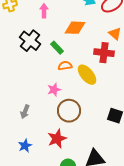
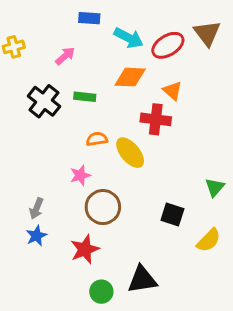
pink arrow: (44, 11) -> (65, 56), turned 48
orange diamond: (75, 28) -> (130, 77), moved
green rectangle: (57, 48) -> (85, 97), moved, turned -40
blue star: (25, 146) -> (36, 236), moved

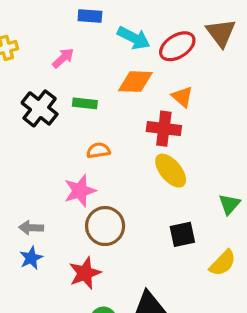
yellow ellipse: (130, 153) -> (171, 171), moved
pink star: (80, 175) -> (80, 191), size x1.4
gray arrow: (36, 209) -> (31, 228), turned 70
black square: (172, 215) -> (182, 234), turned -30

